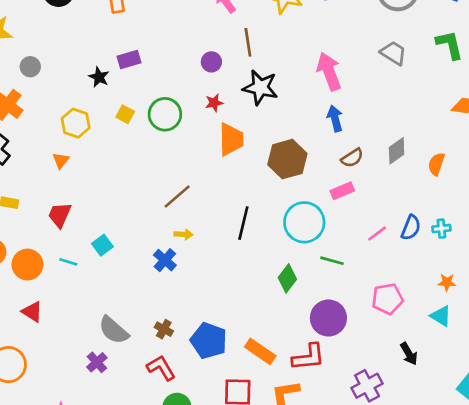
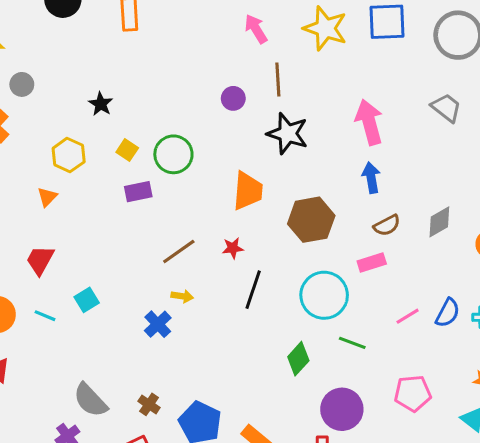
purple rectangle: (129, 60) -> (138, 192), moved
red star: (214, 103) -> (233, 248), moved

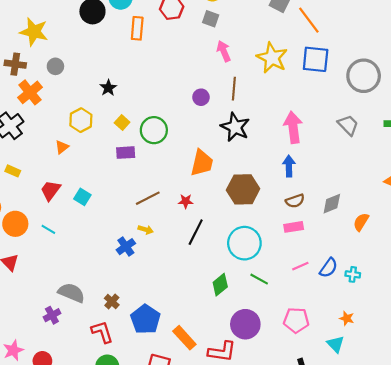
pink rectangle: (372, 262) -> (294, 227), moved
cyan square: (87, 300) -> (82, 197), moved, turned -35
gray semicircle: (90, 400) -> (71, 293), turned 148

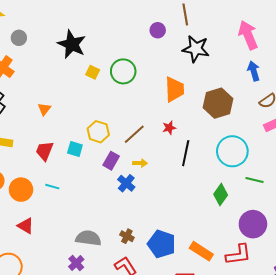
black star: (108, 88) -> (72, 44), size x1.8
yellow hexagon: (81, 120) -> (98, 132), moved
purple rectangle: (126, 153) -> (111, 161), moved, turned -42

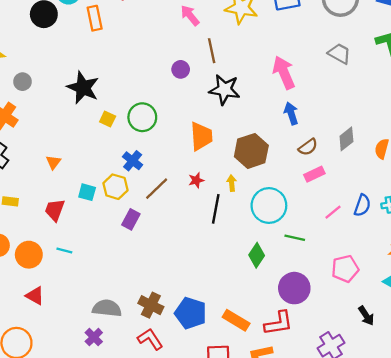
cyan square: (75, 149) -> (87, 192), moved
yellow arrow: (140, 163) -> (232, 183), moved, turned -96
blue cross: (126, 183) -> (133, 161), moved
brown cross: (127, 236) -> (151, 305), size x1.5

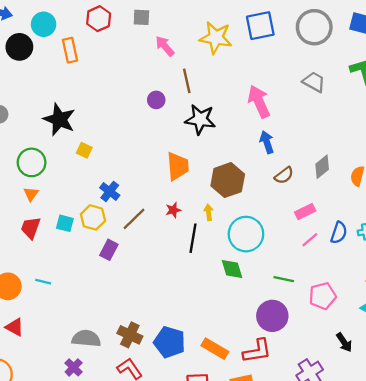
green circle: (142, 117) -> (32, 162), moved
pink rectangle: (314, 174) -> (305, 211), moved
red trapezoid: (55, 210) -> (31, 228), moved
green line: (295, 238) -> (284, 279), moved
green diamond: (257, 255) -> (232, 269), moved, turned -50

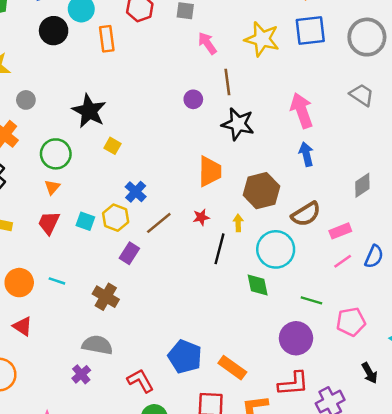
brown semicircle: (284, 175) -> (306, 214), moved, size x1.4
brown cross: (130, 335) -> (106, 297), moved
red L-shape: (257, 351) -> (293, 384), moved

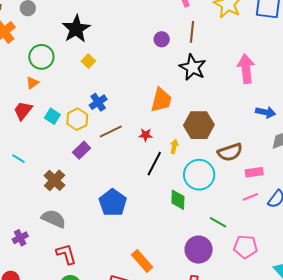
blue arrow: (306, 154) -> (266, 112), moved, turned 102
gray semicircle: (97, 345) -> (54, 219), moved
blue pentagon: (185, 357) -> (113, 203), moved

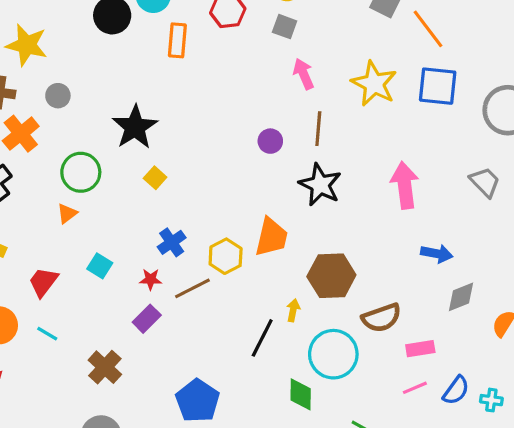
red trapezoid: (23, 111) -> (43, 282), moved
yellow hexagon: (77, 119) -> (226, 256), moved
red star: (146, 135) -> (151, 279), moved

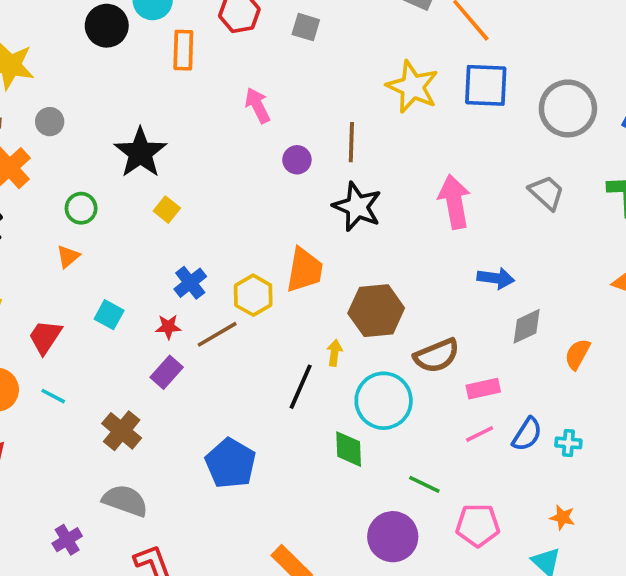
pink arrow: (304, 74) -> (257, 105), moved
green circle: (81, 172) -> (81, 208), size x0.7

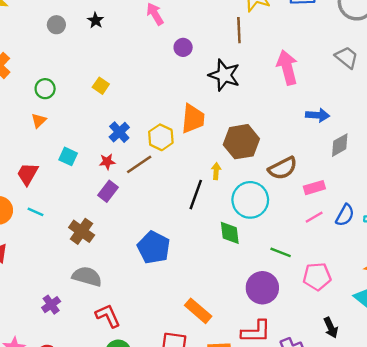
gray circle: (50, 122) -> (56, 25), moved
brown line: (351, 142) -> (239, 30), moved
black star: (140, 153) -> (96, 20), moved, size x0.5

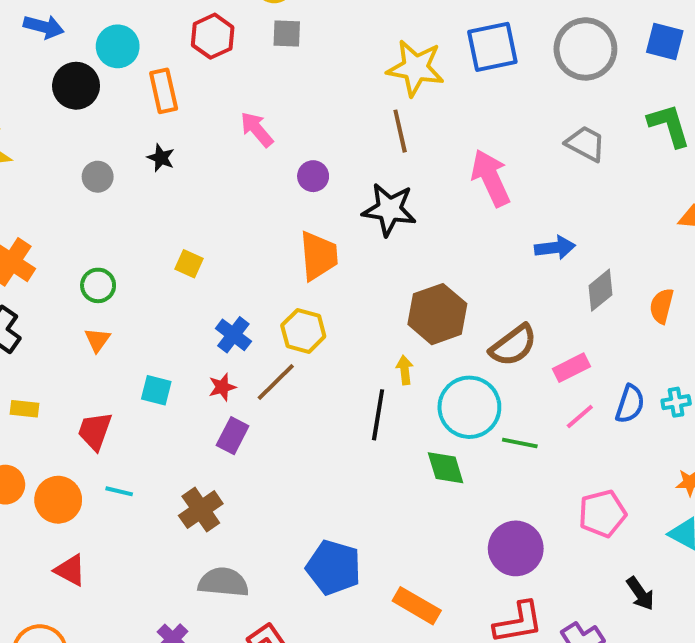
orange trapezoid: (193, 119) -> (319, 256), moved
brown cross: (82, 231) -> (201, 510), turned 30
blue pentagon: (154, 248) -> (334, 567), moved
green line: (281, 252) -> (520, 443), moved

